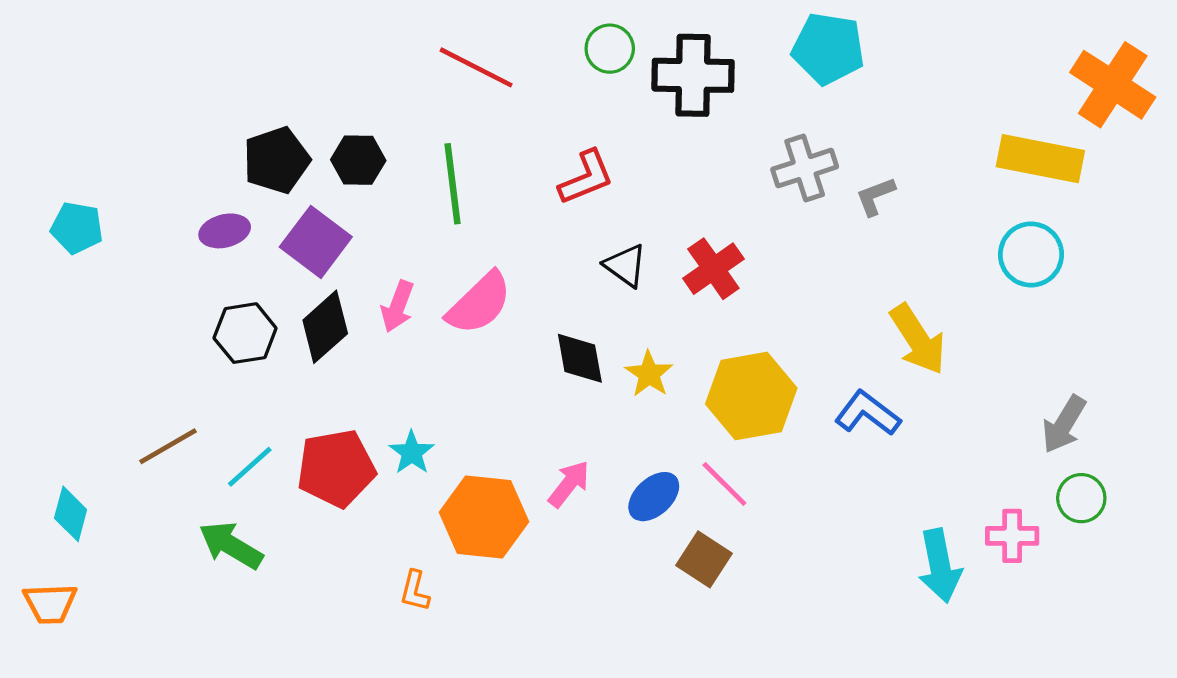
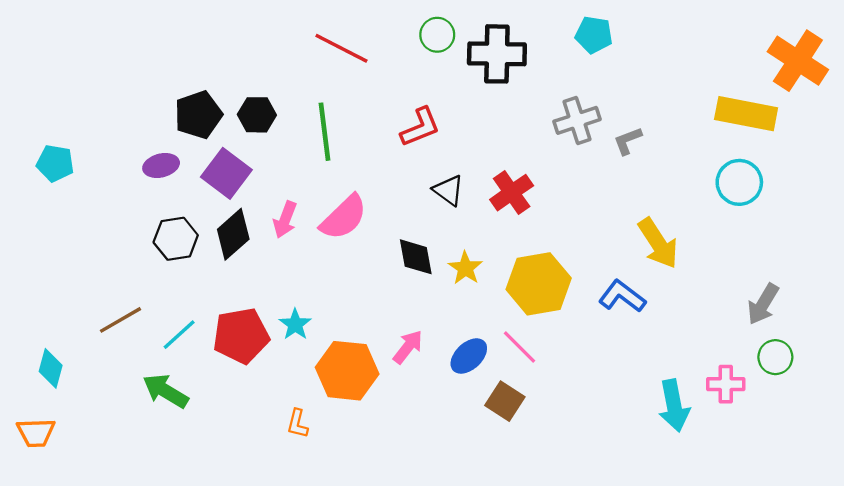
cyan pentagon: (828, 49) -> (594, 35), size x0.7

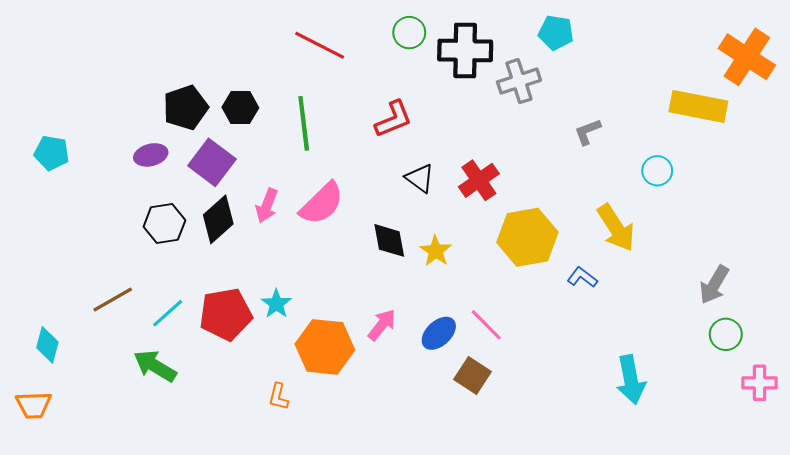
gray cross: (577, 120) -> (519, 81), moved
cyan circle: (739, 182) -> (657, 171), moved, size x0.7
yellow hexagon: (539, 284) -> (527, 237), moved
blue L-shape: (622, 296) -> (582, 277), size x0.7
pink cross: (726, 384) -> (760, 383), moved

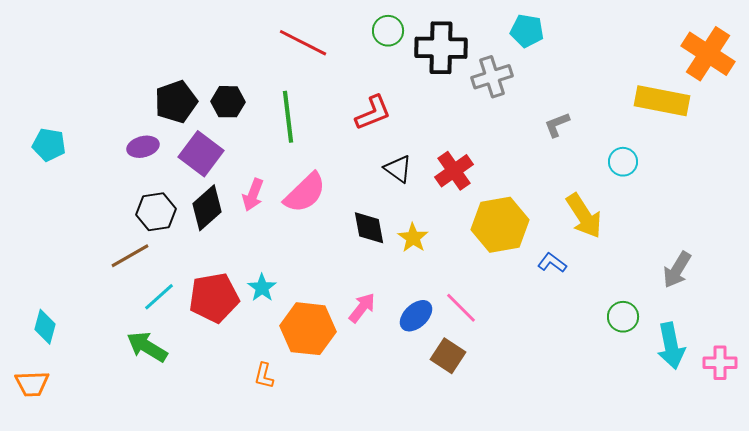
brown line: (113, 300) -> (130, 256), moved
green circle: (726, 334) -> (623, 317), moved
cyan arrow: (631, 380) -> (671, 346), moved

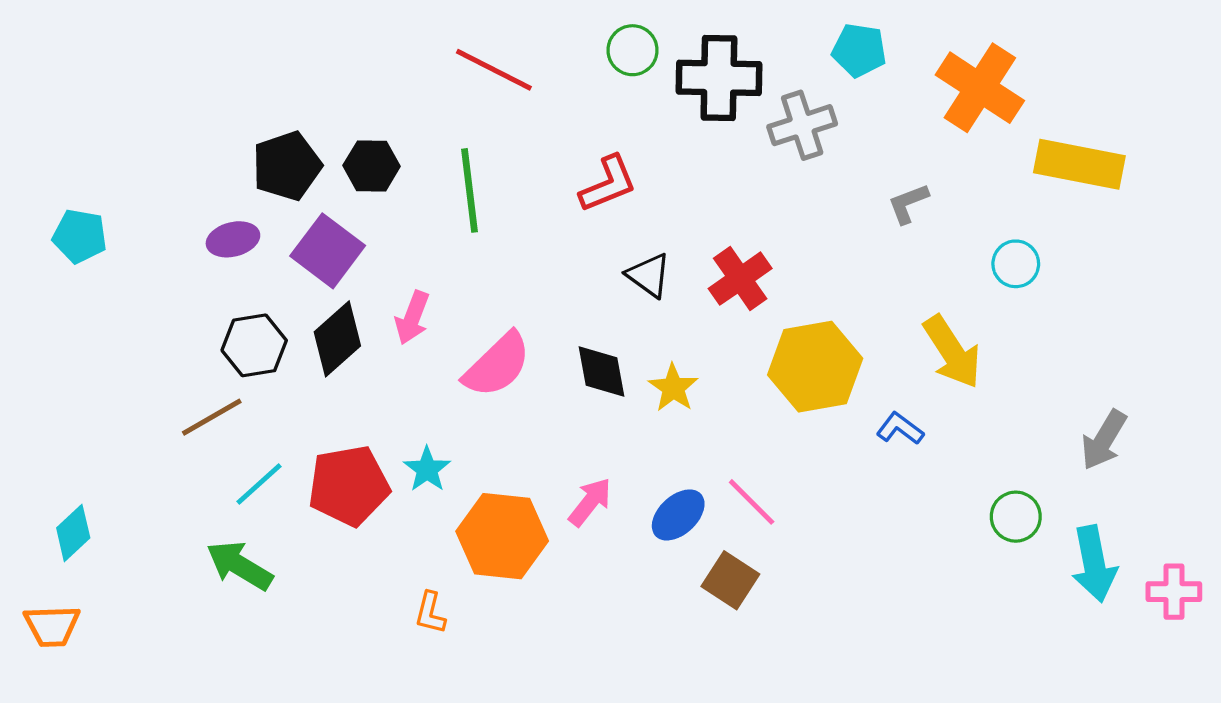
orange cross: (708, 54) -> (980, 88), moved
pink semicircle: (305, 193) -> (497, 365), moved
cyan diamond: (45, 327) -> (73, 533), turned 32

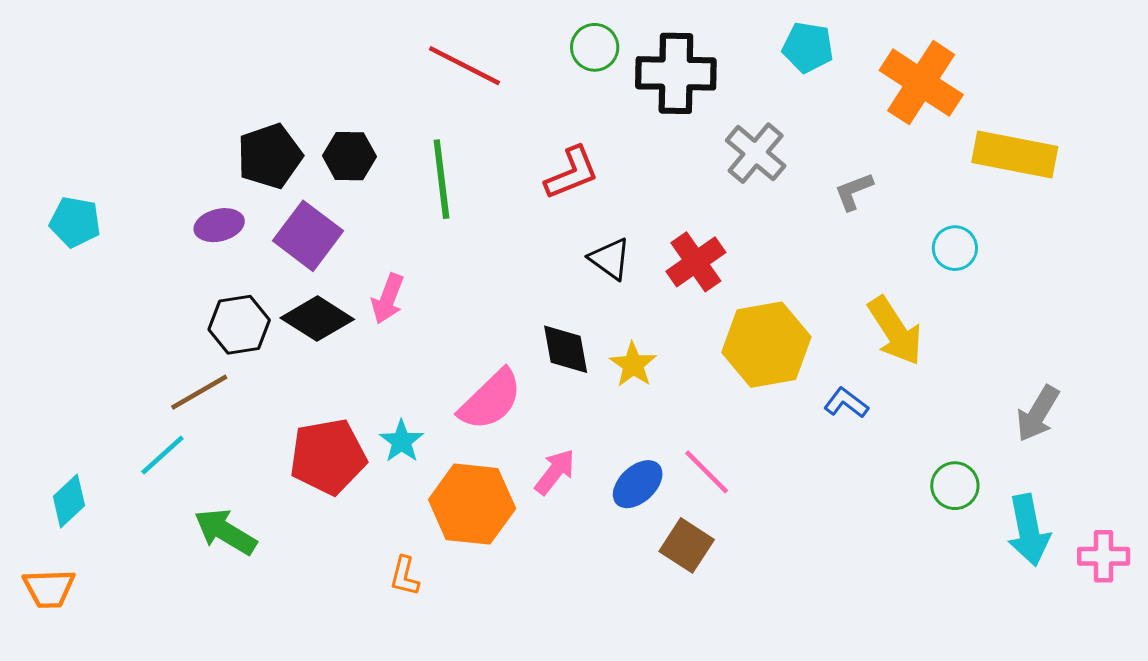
gray cross: (802, 125) -> (756, 153), moved, turned -32
black diamond: (337, 339) -> (317, 319), turned 74
pink semicircle: (497, 365) -> (490, 400), moved
cyan line: (259, 484) -> (162, 455), moved

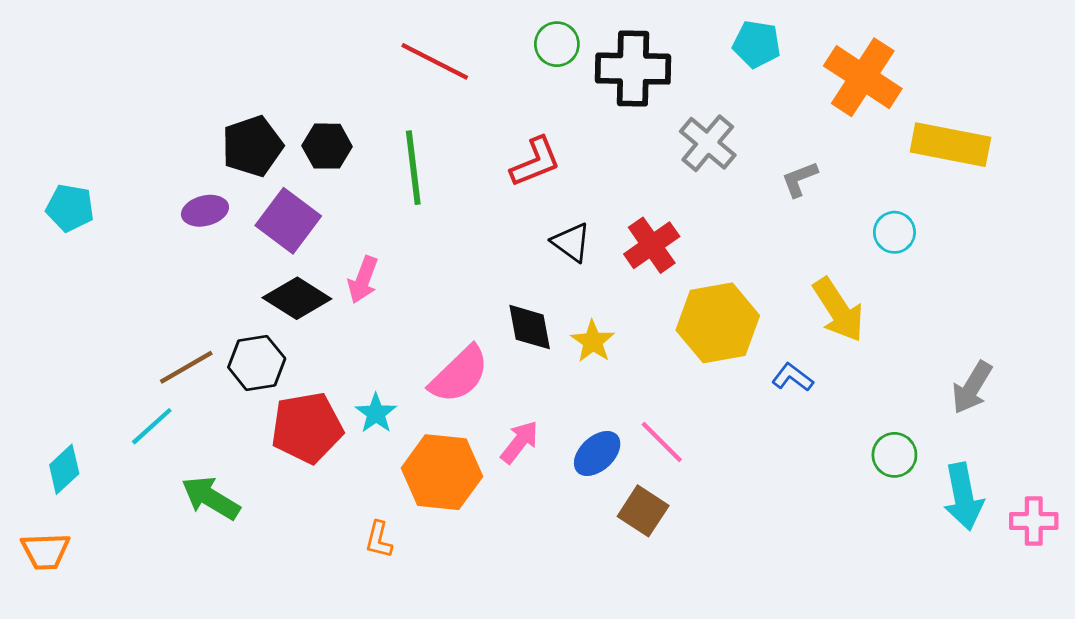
black hexagon: (239, 325) -> (257, 363), moved

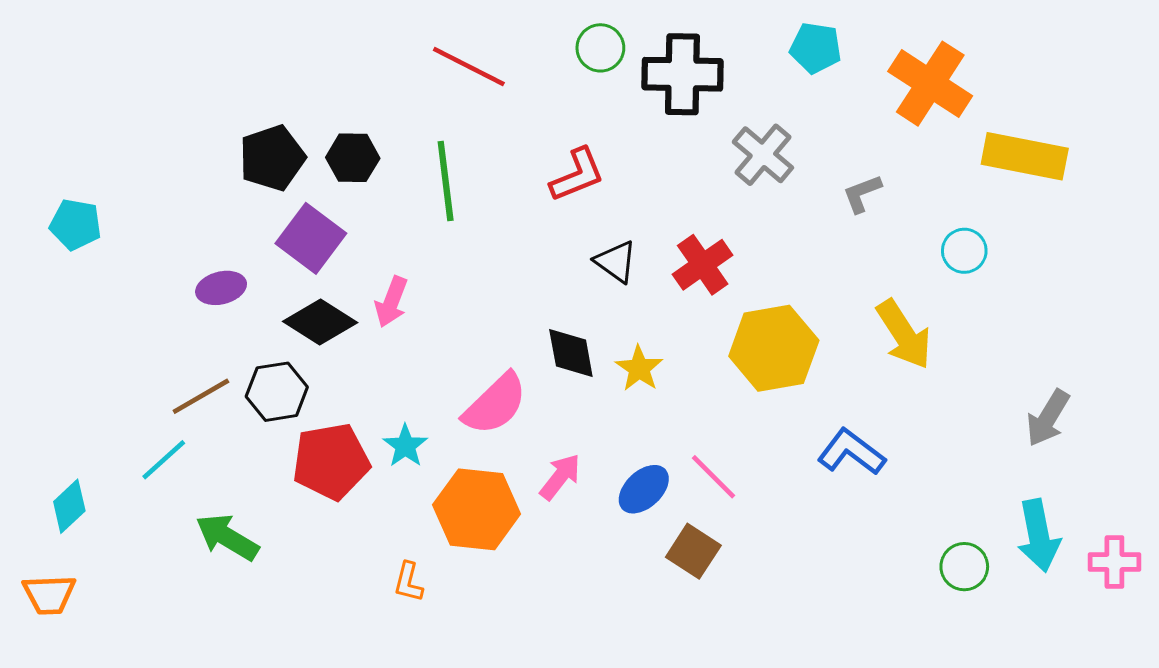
purple ellipse: (205, 211) -> (221, 288), moved
blue L-shape: (792, 377) -> (851, 452), moved, size x1.5
green circle: (894, 455) -> (964, 567), moved

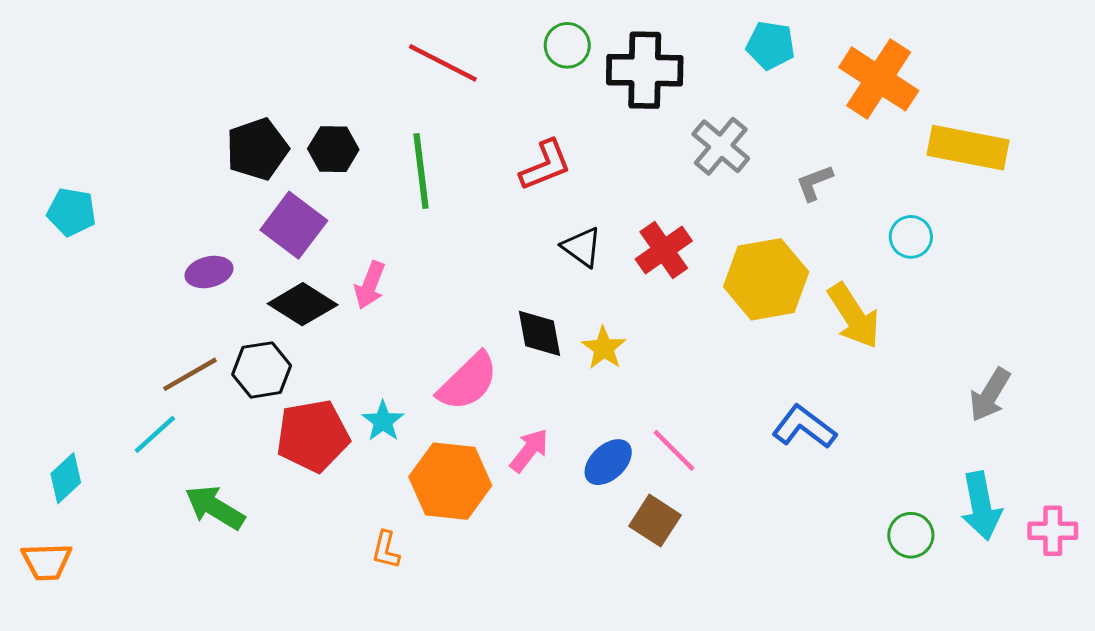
yellow hexagon: (774, 348) -> (766, 279), moved

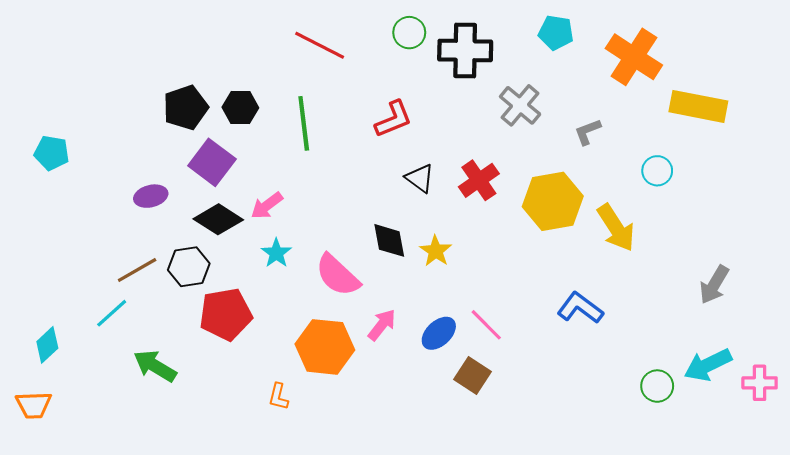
pink arrow: (370, 285) -> (267, 206), turned 32
pink semicircle: (468, 382) -> (337, 275), turned 87
cyan star: (383, 421) -> (276, 253), moved
cyan arrow: (981, 506) -> (708, 365), turned 75

